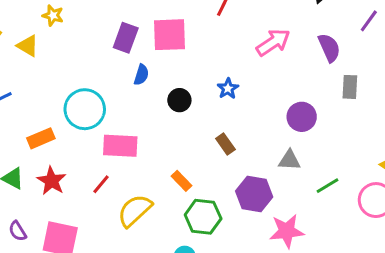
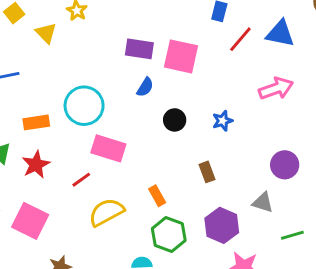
purple rectangle: (126, 38) -> (139, 49), turned 64

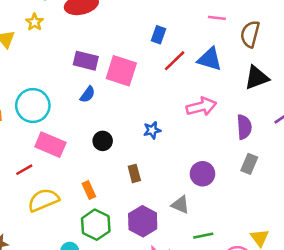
black circle: (175, 120) -> (103, 141), moved

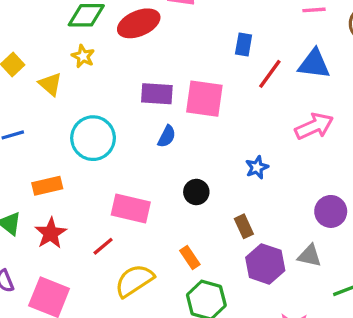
cyan circle: (33, 106) -> (93, 138), moved
purple hexagon: (143, 221) -> (265, 264), moved

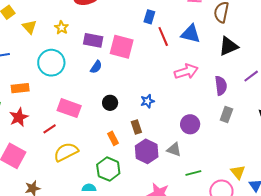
yellow star: (83, 56) -> (61, 28), moved
red line: (270, 74) -> (163, 37), turned -66
blue star: (257, 167) -> (147, 101), moved
orange rectangle: (190, 258) -> (113, 138), moved

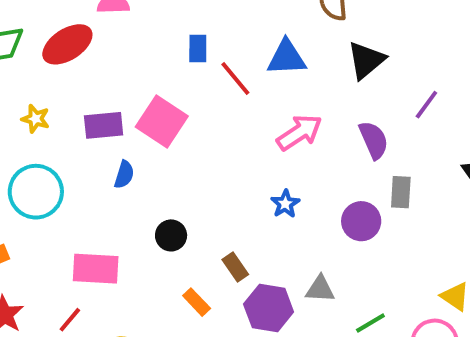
pink square: (122, 47) -> (162, 122), turned 35
blue star: (147, 101) -> (285, 204), moved
purple circle: (190, 124) -> (361, 221), moved

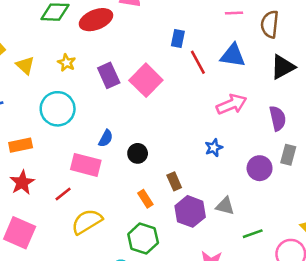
purple rectangle: (104, 125) -> (109, 75), turned 60
blue semicircle: (124, 175) -> (106, 138), moved

